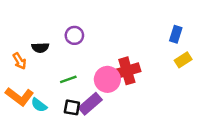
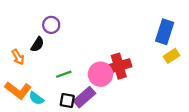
blue rectangle: (176, 34) -> (165, 32), size x1.5
purple circle: (74, 35) -> (51, 25), moved
black semicircle: (40, 48) -> (37, 44), turned -56

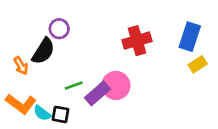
black semicircle: (37, 44) -> (43, 51), size x1.5
red cross: (119, 66) -> (137, 41), moved
purple rectangle: (84, 97) -> (97, 93), moved
black square: (67, 101) -> (60, 114), moved

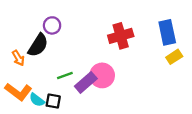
blue rectangle: (190, 37) -> (167, 32), turned -30

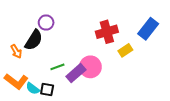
blue rectangle: (167, 32) -> (148, 29), turned 50
yellow rectangle: (174, 57) -> (125, 50), moved

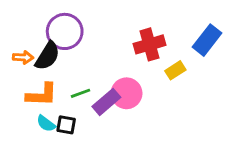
purple circle: (46, 23) -> (65, 31), size x1.6
orange arrow: (16, 51) -> (23, 57), moved, turned -56
orange L-shape: (16, 81) -> (42, 95), moved, turned -35

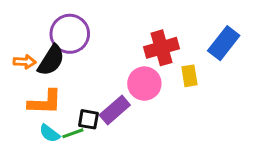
yellow rectangle: (175, 70) -> (189, 76), turned -66
green line: (81, 93) -> (73, 133), moved
pink circle: (127, 93) -> (144, 84), moved
black square: (66, 125) -> (88, 119), moved

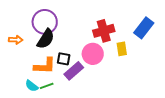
black semicircle: (51, 60) -> (46, 39), moved
orange L-shape: (45, 102) -> (45, 66), moved
black square: (88, 119) -> (64, 59), moved

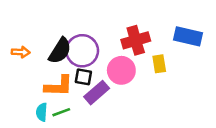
purple circle: (45, 22) -> (82, 51), moved
blue rectangle: (144, 28) -> (188, 36), turned 65
cyan semicircle: (32, 86) -> (42, 112), turned 56

